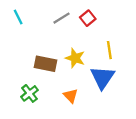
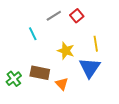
cyan line: (18, 17) -> (33, 34), moved
brown rectangle: (45, 64) -> (40, 73), moved
green cross: (29, 93) -> (14, 79), moved

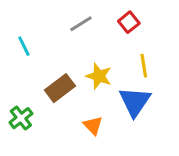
red square: (77, 16) -> (129, 22), moved
cyan line: (33, 34) -> (24, 46), moved
brown rectangle: (40, 73) -> (60, 88), moved, turned -48

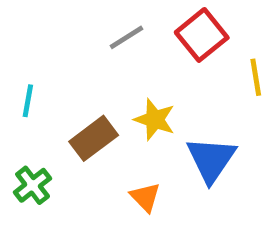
red square: (129, 22) -> (202, 35), size x1.5
cyan line: (24, 46) -> (28, 101), moved, turned 36
yellow line: (144, 66) -> (256, 77), moved

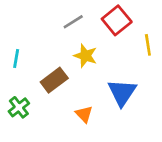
yellow star: (155, 120) -> (85, 56), moved

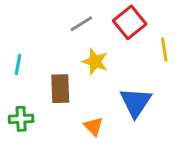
brown rectangle: (54, 80) -> (60, 89), turned -55
green cross: (19, 107) -> (21, 119), turned 35

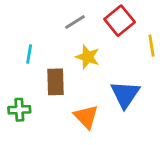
cyan line: (18, 65) -> (29, 54), moved
orange triangle: (93, 126) -> (86, 117), size x1.4

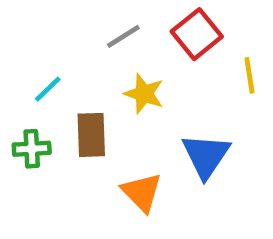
cyan line: (29, 54) -> (48, 89), turned 36
green cross: (19, 110) -> (32, 149), moved

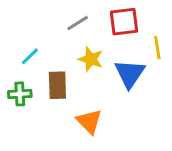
red square: (197, 34) -> (124, 22), turned 32
blue triangle: (206, 156) -> (130, 74), moved

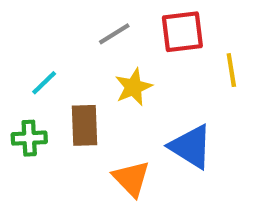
yellow star: (91, 59) -> (133, 87), turned 30
blue triangle: (130, 74) -> (191, 147), moved, turned -32

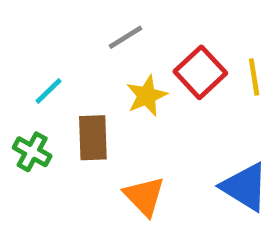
red square: (182, 32) -> (200, 72), moved, turned -36
green cross: (29, 138) -> (32, 152), turned 32
blue triangle: (191, 147) -> (245, 187), moved

